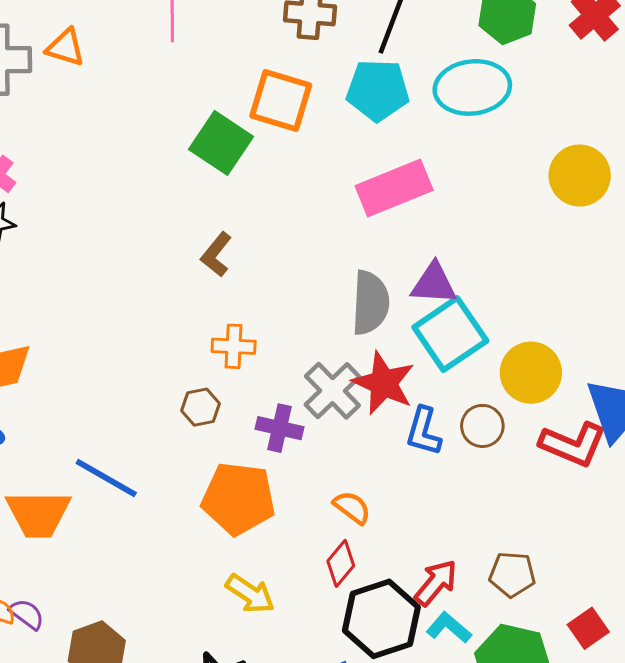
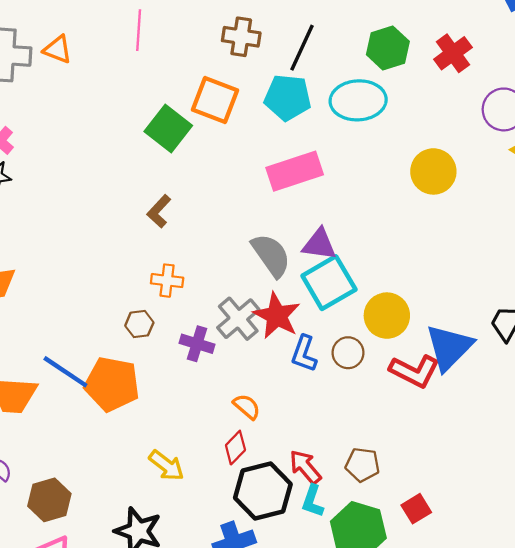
gray semicircle: (370, 303) -> (271, 255), turned -42
orange pentagon: (239, 499) -> (112, 384), moved
red arrow: (436, 583) -> (305, 467), turned -84
cyan L-shape: (449, 628) -> (313, 501), turned -116

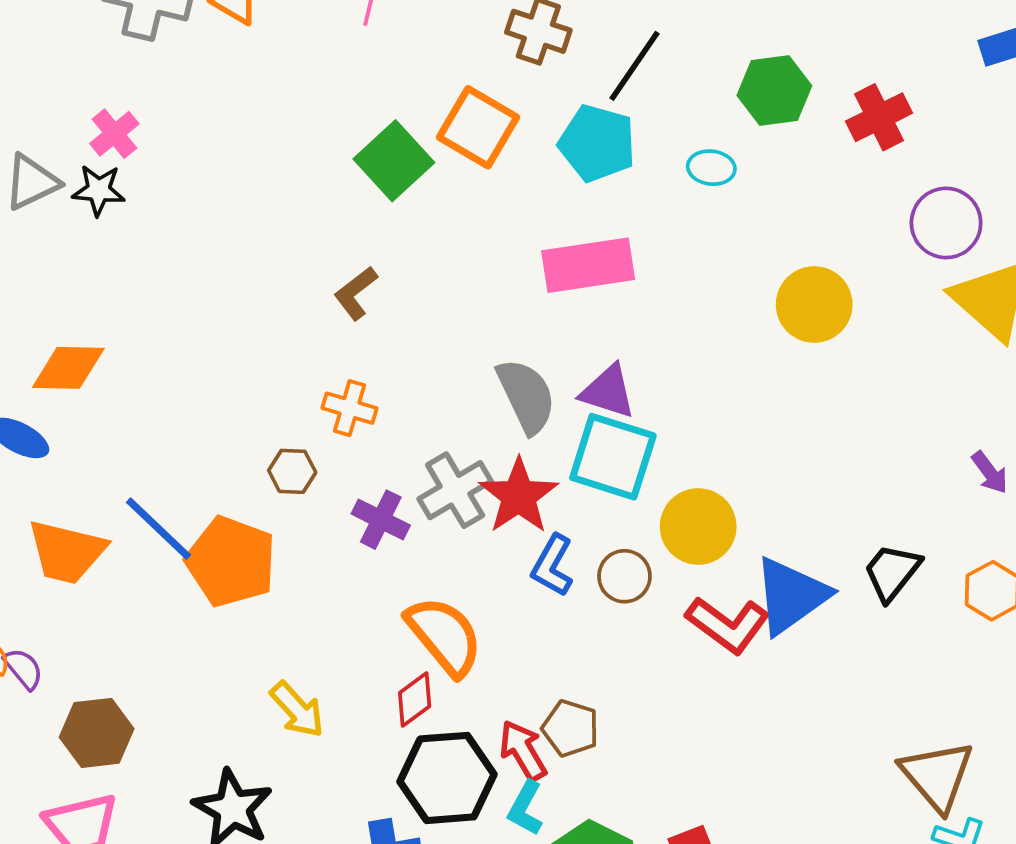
cyan ellipse: (358, 100) -> (711, 168), size x0.5
cyan square: (329, 283) -> (613, 457), turned 38
orange semicircle: (247, 407) -> (444, 636), size x1.8
brown pentagon: (362, 465) -> (570, 728), moved

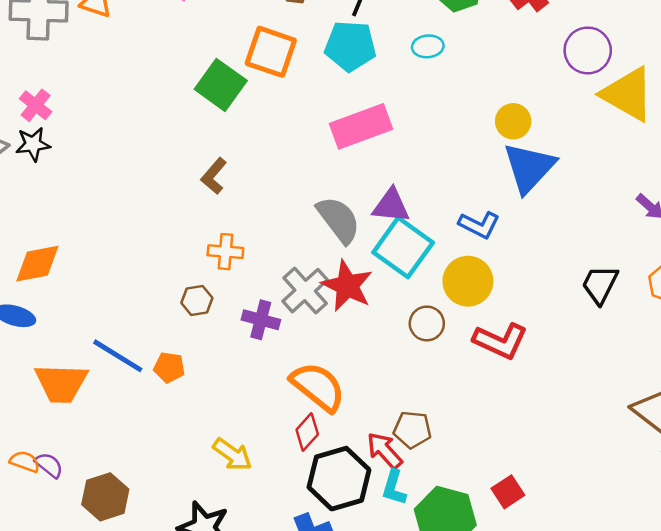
yellow circle: (814, 305) -> (513, 121), size x0.7
cyan square: (613, 457) -> (403, 247), turned 30
orange pentagon: (231, 562) -> (169, 367), size x0.5
blue L-shape: (552, 565) -> (479, 225), moved, turned -81
blue triangle: (791, 596) -> (529, 168), moved

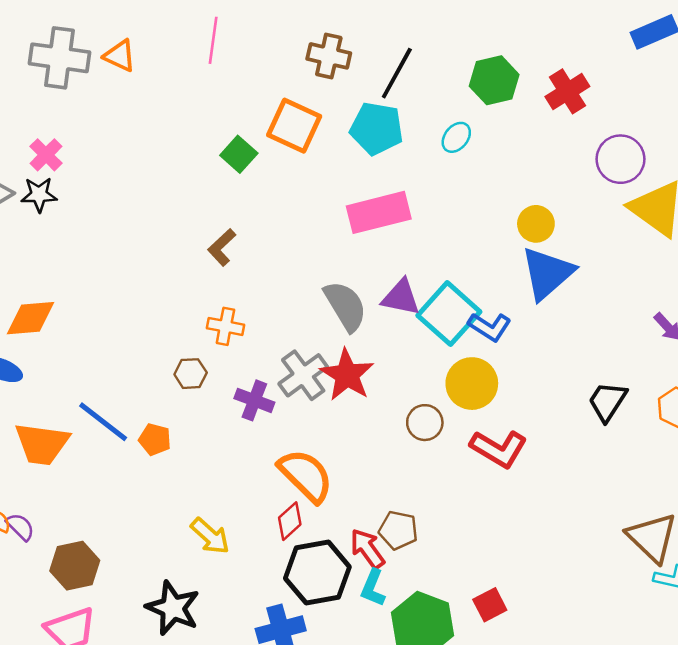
cyan ellipse: (428, 46) -> (456, 137), turned -52
green square: (221, 85) -> (239, 154), size x0.7
cyan square: (403, 247) -> (449, 314), moved

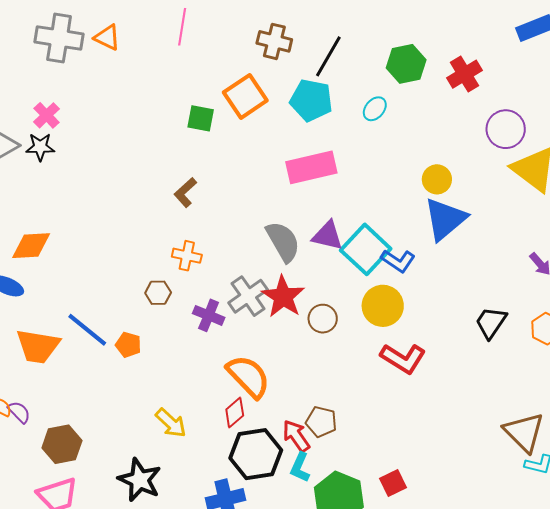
orange square: (294, 126) -> (245, 96), turned 30
green square: (239, 154) -> (201, 118), turned -32
brown circle: (425, 423) -> (323, 319), moved

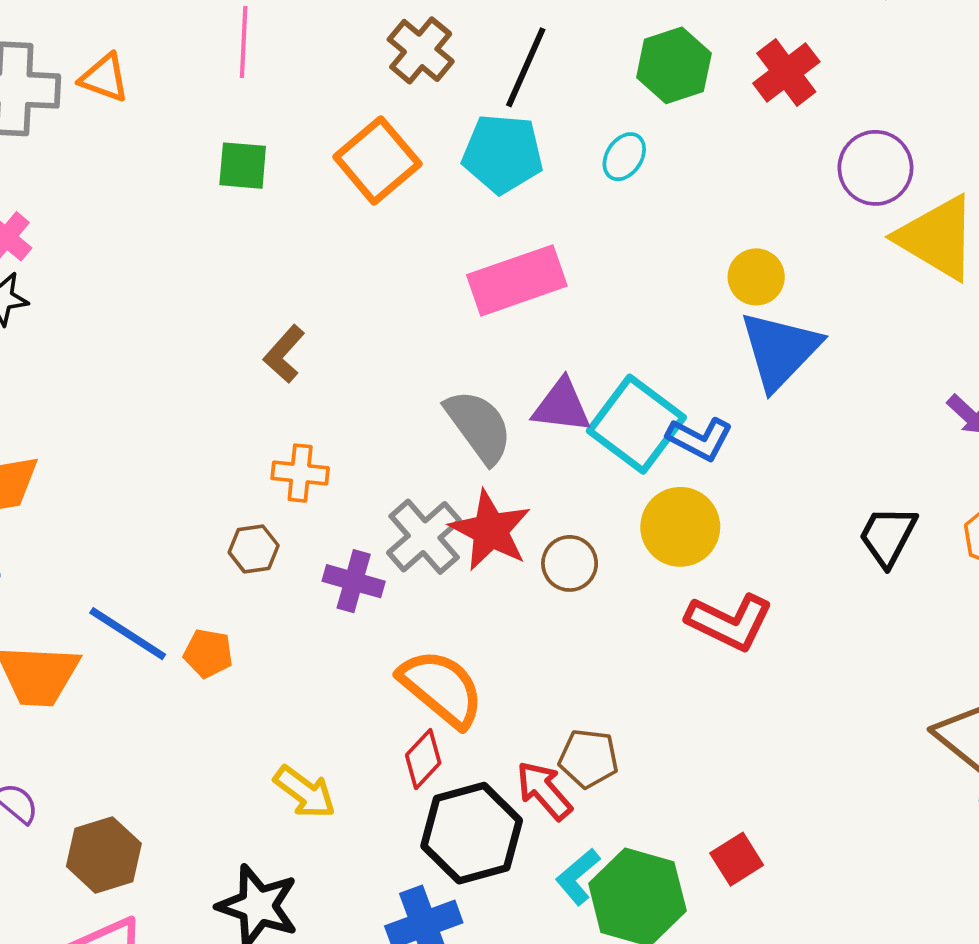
brown cross: (274, 41) -> (421, 50), turned 32
green square: (201, 118) -> (243, 166), moved
cyan L-shape: (300, 467) -> (578, 877), moved, turned 32

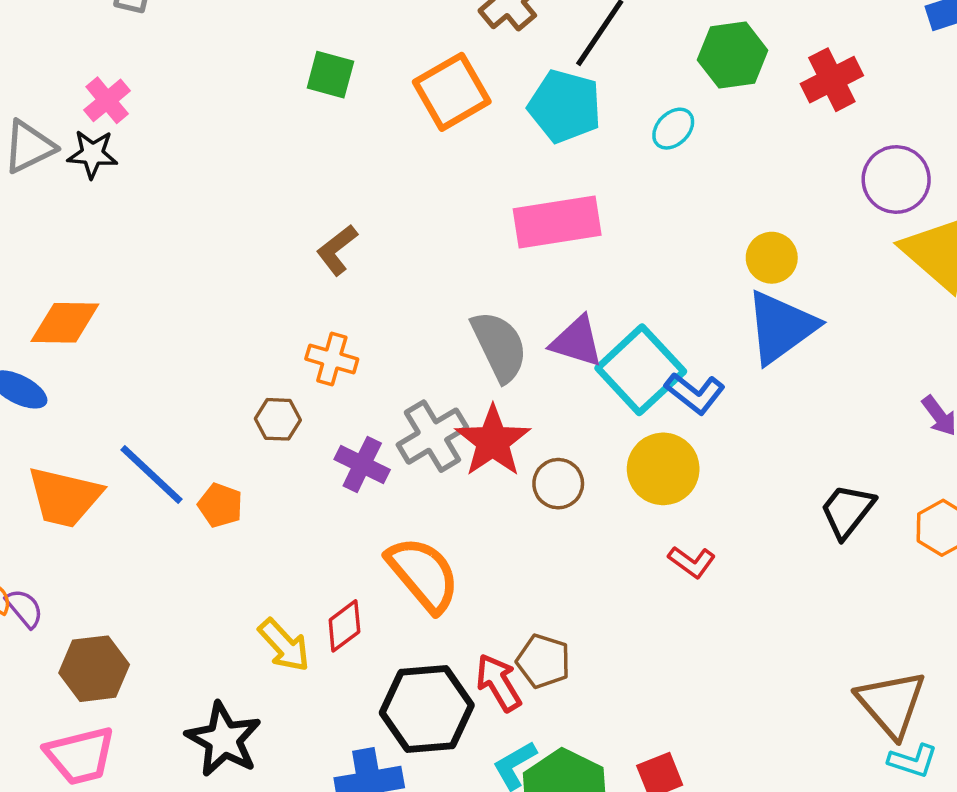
red L-shape: (730, 622) -> (692, 562), size x0.6
red diamond: (423, 759) -> (344, 626), moved

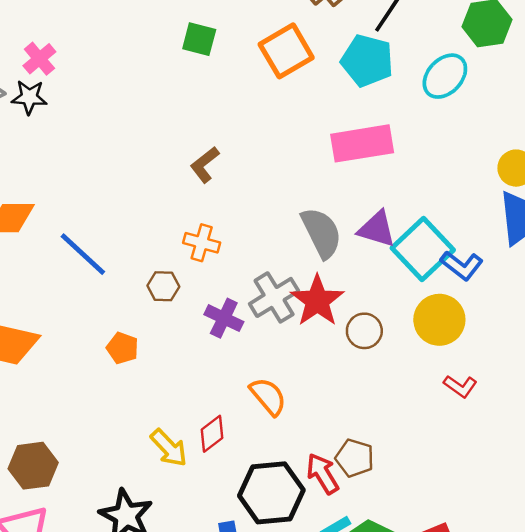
cyan ellipse: (673, 129) -> (445, 76), size x1.5
blue line: (151, 475) -> (83, 254), moved
orange semicircle: (423, 574) -> (268, 396), size x0.7

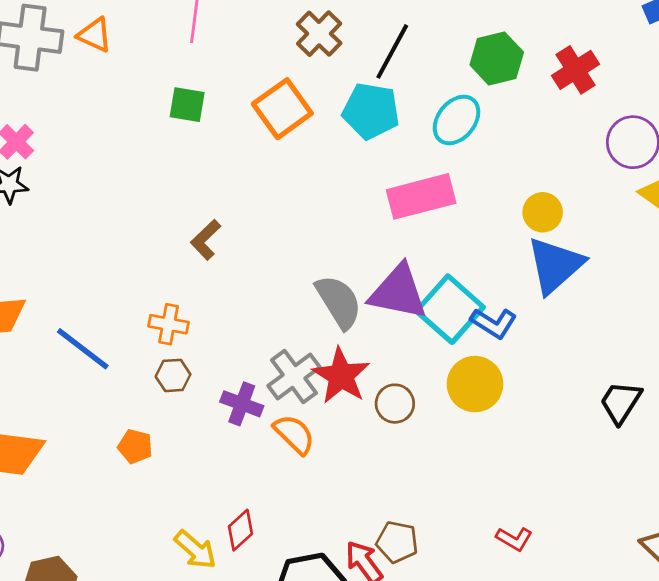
pink rectangle: (362, 143) -> (421, 196), moved
purple triangle: (377, 229) -> (398, 292), size x1.4
orange cross: (202, 243) -> (169, 324), moved
red L-shape: (460, 386) -> (514, 539), moved
orange semicircle: (268, 396) -> (294, 434), moved

